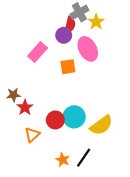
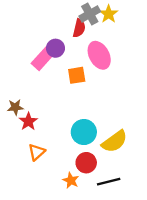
yellow star: (96, 22) -> (109, 14), moved
purple circle: (64, 35) -> (55, 48), moved
red circle: (55, 120) -> (86, 163), moved
black line: (84, 158) -> (109, 182), moved, turned 42

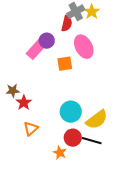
black line: (109, 182) -> (92, 141), moved, turned 30

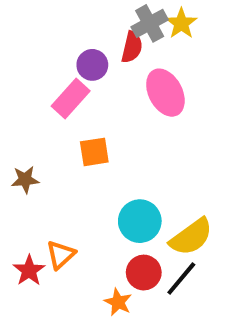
purple circle: (47, 41) -> (92, 65), moved
orange square: (65, 64) -> (94, 152), moved
red star: (24, 103) -> (29, 271), moved
black line: (92, 141) -> (181, 278), turned -66

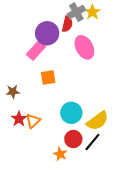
purple circle: (92, 65) -> (47, 33), size x1.5
orange triangle: (61, 255) -> (33, 121), moved
red star: (29, 271) -> (19, 119), moved

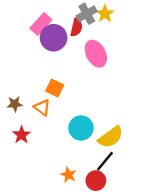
pink rectangle: (36, 50) -> (41, 24), moved
orange square: (48, 78) -> (55, 88), turned 35
orange triangle: (33, 121) -> (42, 107), moved, turned -42
red circle: (73, 139) -> (96, 181), moved

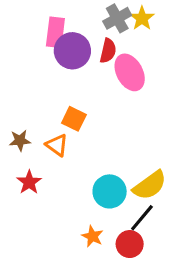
pink rectangle: (41, 24) -> (55, 32), turned -35
red semicircle: (76, 27) -> (108, 51), moved
cyan circle: (81, 128) -> (110, 191), moved

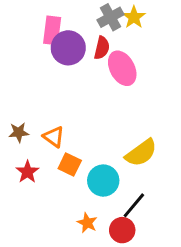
orange square: (74, 119) -> (70, 164), moved
yellow semicircle: (150, 185) -> (141, 153), moved

